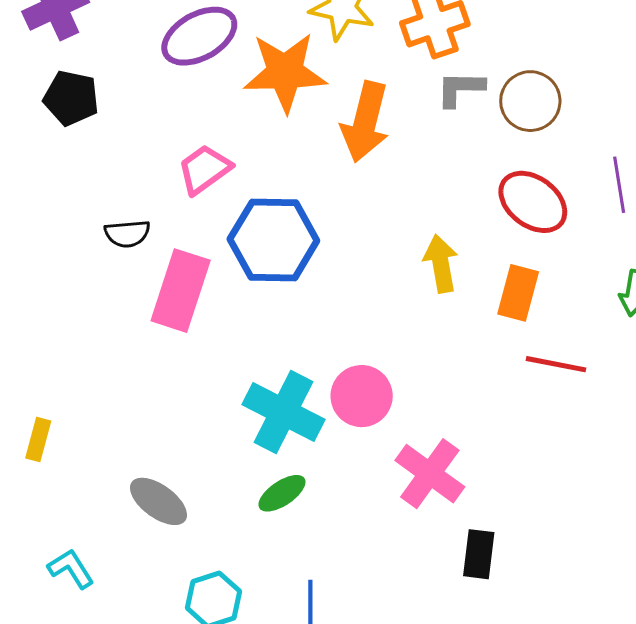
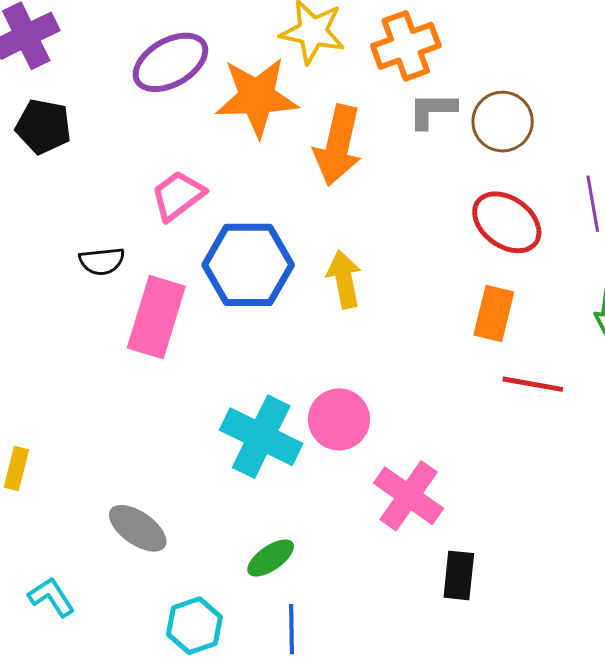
yellow arrow: (441, 264) -> (344, 279), moved
green ellipse: (282, 493) -> (271, 558), moved

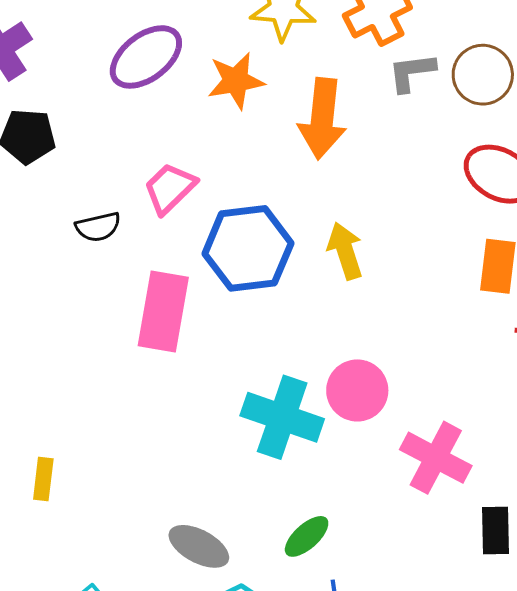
orange star: (257, 97) -> (236, 81), size x0.7
black semicircle: (102, 261) -> (98, 227), moved
gray ellipse: (138, 528) -> (199, 546), moved

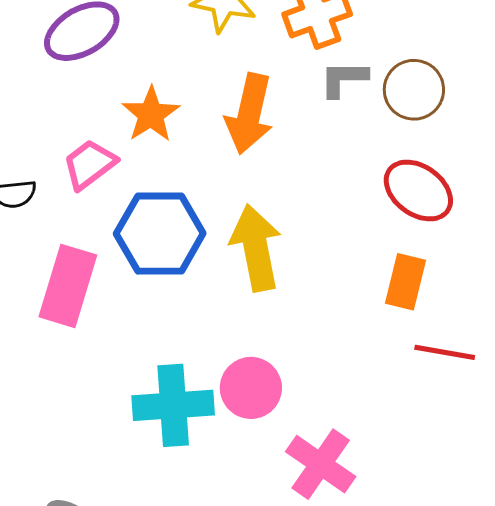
orange star: (236, 81) -> (151, 114), moved, turned -30
yellow arrow: (345, 251) -> (256, 248), size x1.5
cyan cross: (282, 417) -> (173, 405), turned -30

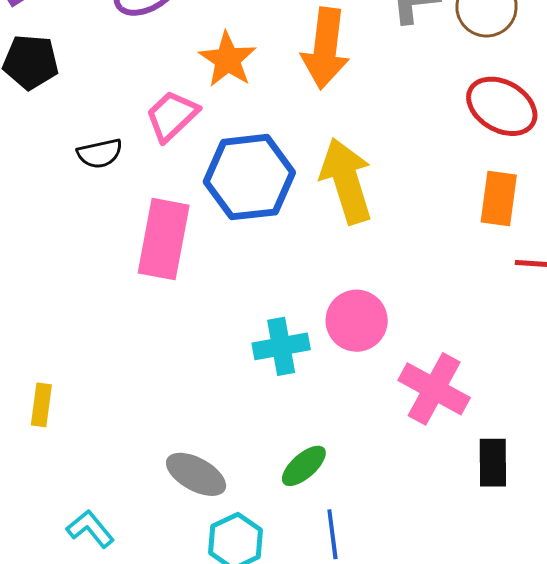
cyan cross: (173, 405) -> (281, 346), size x0.7

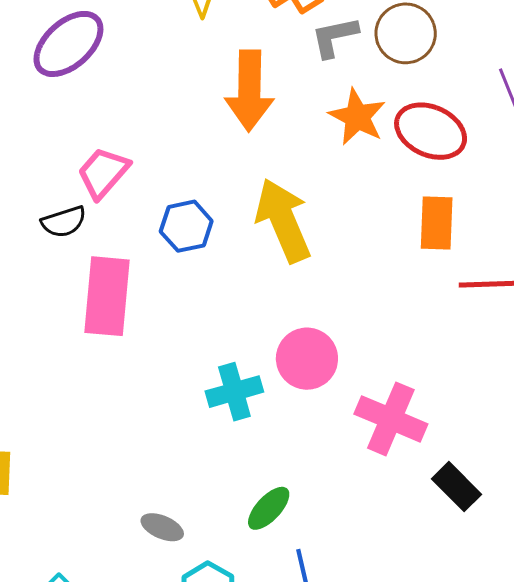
orange star: (228, 60) -> (357, 117), moved
black semicircle: (100, 153) -> (64, 222), moved
blue hexagon: (249, 177) -> (186, 226), size x0.6
black rectangle: (493, 463) -> (456, 487), turned -39
gray ellipse: (196, 474) -> (162, 527), size x0.7

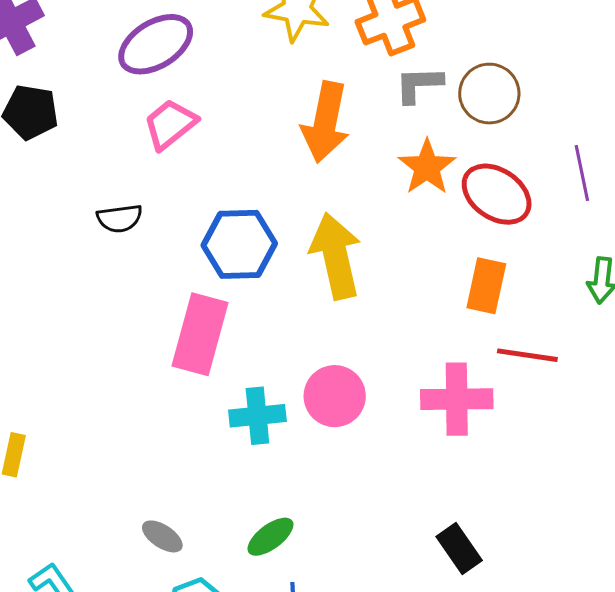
pink trapezoid: (103, 173) -> (170, 124), moved
blue hexagon: (186, 226) -> (239, 244), size x1.4
pink rectangle: (107, 296) -> (200, 334), moved
pink cross: (391, 419) -> (457, 399), moved, turned -34

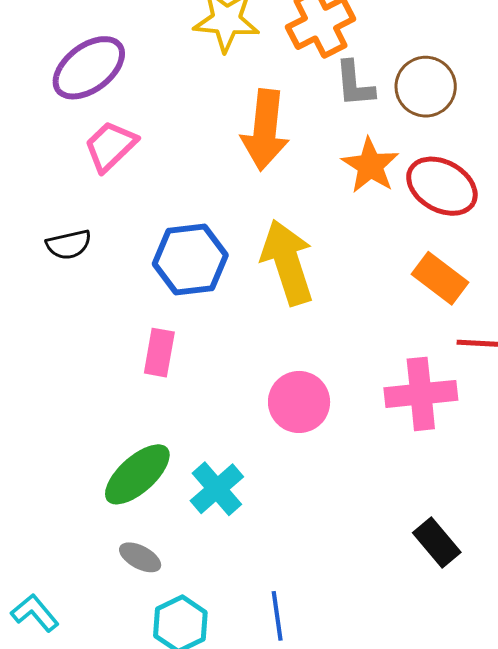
gray L-shape: (419, 84) -> (355, 84), turned -88
orange rectangle: (486, 286) -> (440, 278), turned -60
pink rectangle: (200, 334) -> (159, 353), size x0.6
cyan cross: (257, 416) -> (217, 489), moved, turned -30
green ellipse: (270, 537) -> (137, 474), moved, size x1.5

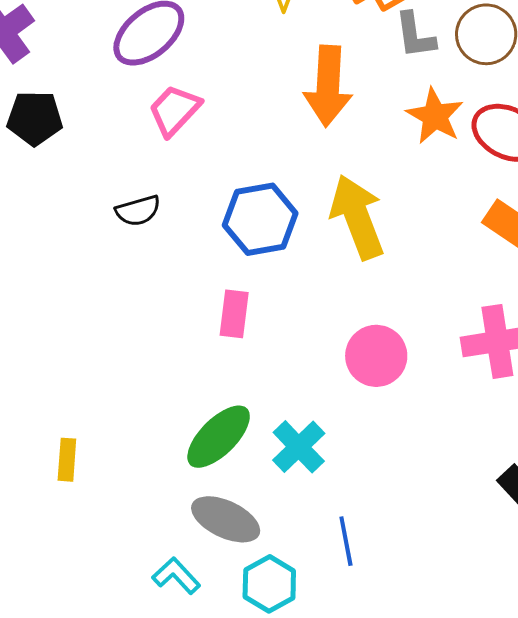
gray ellipse: (140, 557) -> (226, 519), size x1.6
cyan L-shape: (35, 613) -> (176, 576), moved
blue line: (277, 616) -> (346, 541), moved

